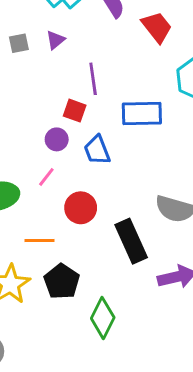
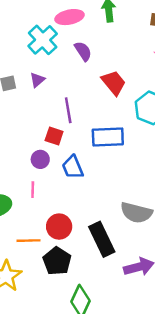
red trapezoid: (157, 27) -> (114, 83), moved
pink line: (46, 177) -> (33, 190), turned -35
red circle: (81, 208) -> (59, 227), moved
black pentagon: (62, 282) -> (57, 261), moved

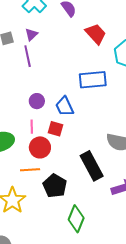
purple line: (68, 110) -> (28, 56), moved
red square: (54, 136) -> (56, 129), moved
red circle: (59, 227) -> (40, 147), moved

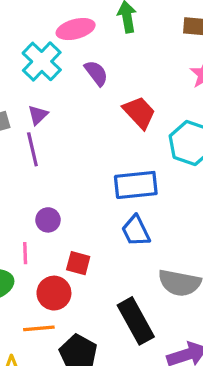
blue trapezoid: (64, 106) -> (136, 231), moved
pink line: (32, 127) -> (25, 253), moved

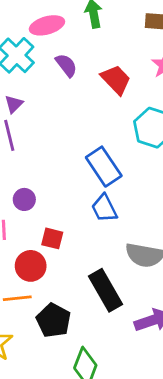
red trapezoid: (139, 113) -> (116, 80), moved
blue rectangle: (136, 185) -> (104, 167), turned 63

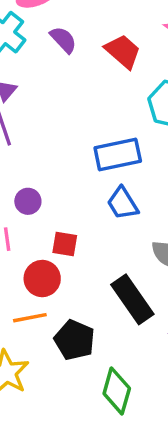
blue rectangle: (104, 167) -> (118, 155), turned -63

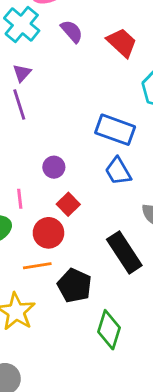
blue rectangle: (118, 155) -> (115, 130), turned 30
purple circle: (28, 201) -> (54, 167), moved
red square: (65, 244) -> (68, 204), turned 35

